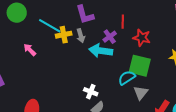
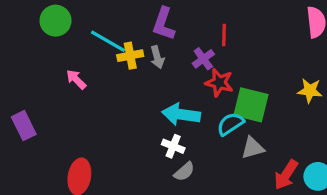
purple L-shape: (85, 15) -> (164, 24), turned 35
red star: (142, 38) -> (219, 83), moved
cyan arrow: (101, 51) -> (181, 114), moved
gray triangle: (141, 93) -> (253, 148), turned 35

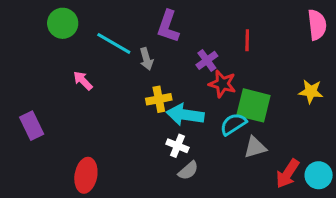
red line: (224, 35) -> (247, 40), moved
yellow cross: (130, 56) -> (159, 99), moved
gray arrow: (157, 57) -> (146, 59), moved

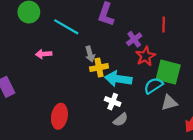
gray arrow: (146, 59) -> (90, 54), moved
pink arrow: (83, 81) -> (44, 54), turned -49
red star: (222, 84) -> (145, 56), turned 30
red ellipse: (86, 175) -> (59, 116), moved

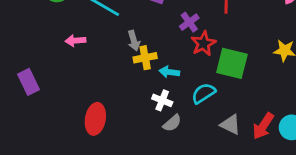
cyan arrow: (118, 79) -> (169, 72), size x0.6
cyan semicircle: (153, 86) -> (203, 93), moved
gray triangle: (169, 103) -> (230, 125), moved, turned 42

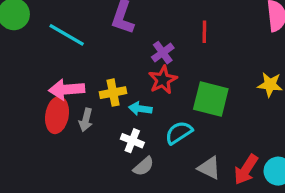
pink arrow: (75, 41) -> (67, 89), moved, size x1.5
gray arrow: (134, 41) -> (86, 120), moved, turned 30
red star: (203, 43) -> (163, 80), moved
red ellipse: (95, 119) -> (57, 115), moved

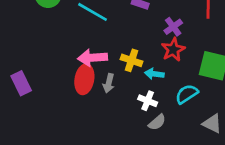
yellow cross: (113, 93) -> (131, 60), turned 30

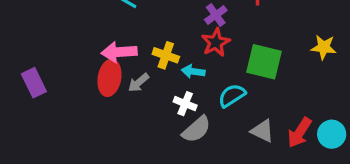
gray arrow: (109, 83) -> (138, 83), turned 36
gray semicircle: (157, 122) -> (196, 129), size x1.4

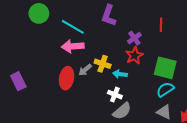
pink arrow: (119, 52) -> (73, 46), moved
gray arrow: (138, 83) -> (85, 70), moved
cyan semicircle: (232, 96) -> (165, 89), moved

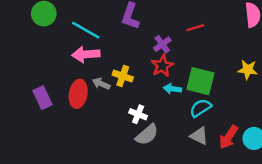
red line: (161, 25) -> (195, 28), turned 72
gray arrow: (85, 70) -> (101, 84), turned 64
cyan arrow: (120, 74) -> (172, 89), moved
purple rectangle: (18, 81) -> (43, 98), moved

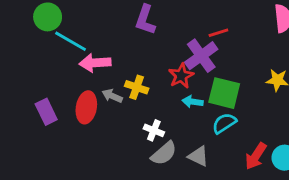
cyan line: (86, 30) -> (71, 41), moved
purple cross: (162, 44) -> (201, 56), moved, size x1.6
gray triangle: (199, 136) -> (198, 156), moved

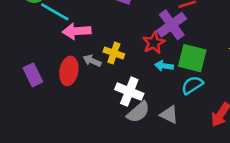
white cross: (154, 130) -> (129, 92), size x1.5

